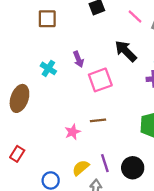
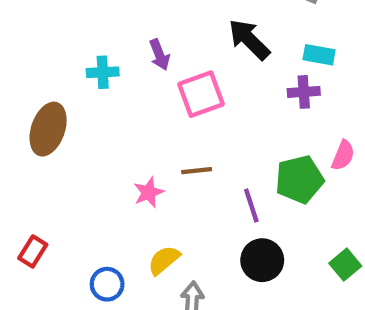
cyan cross: (48, 68) -> (103, 72), turned -35
red rectangle: (17, 154) -> (33, 251), moved
purple line: (105, 163) -> (251, 206), moved

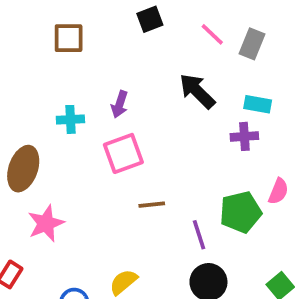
purple arrow: (160, 55) -> (120, 104), turned 40
pink square: (201, 94) -> (123, 153), moved
pink star: (149, 192) -> (46, 223), moved, size x1.4

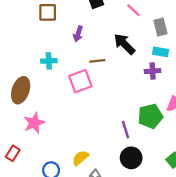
gray rectangle: (252, 44) -> (160, 27), moved, turned -36
purple arrow: (120, 104) -> (78, 34), moved
brown line: (152, 205) -> (97, 61), moved

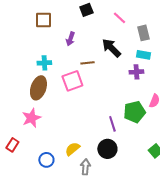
brown ellipse: (21, 90) -> (38, 88), moved
black circle: (131, 158) -> (107, 149), moved

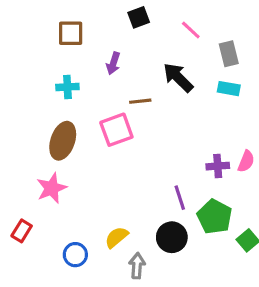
cyan cross: (44, 63) -> (67, 87), moved
purple cross: (136, 72) -> (218, 166), moved
green pentagon: (134, 112) -> (215, 217), moved, turned -30

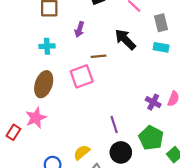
purple cross: (218, 166) -> (153, 102), turned 32
purple line: (180, 198) -> (114, 124), moved
red rectangle: (22, 231) -> (13, 132), moved

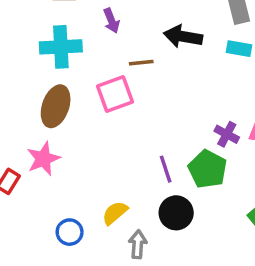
purple arrow: (79, 29) -> (111, 21), turned -40
black arrow: (125, 39) -> (183, 36), turned -35
cyan cross: (47, 46) -> (61, 47), size x1.6
green pentagon: (151, 138) -> (208, 169), moved

